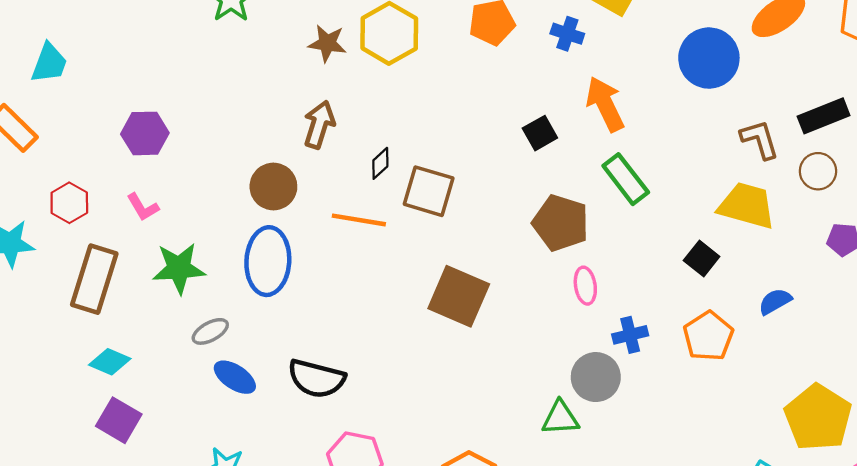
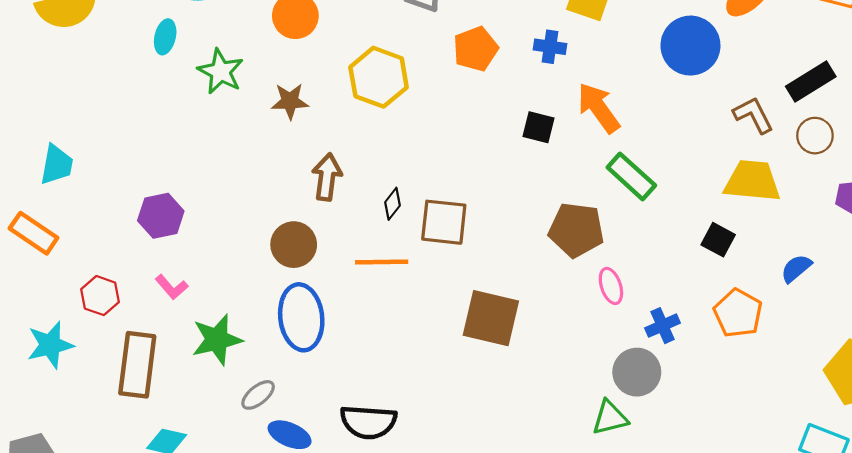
brown star: (327, 43) -> (290, 101), moved
black square: (540, 133) -> (538, 127), moved, turned -36

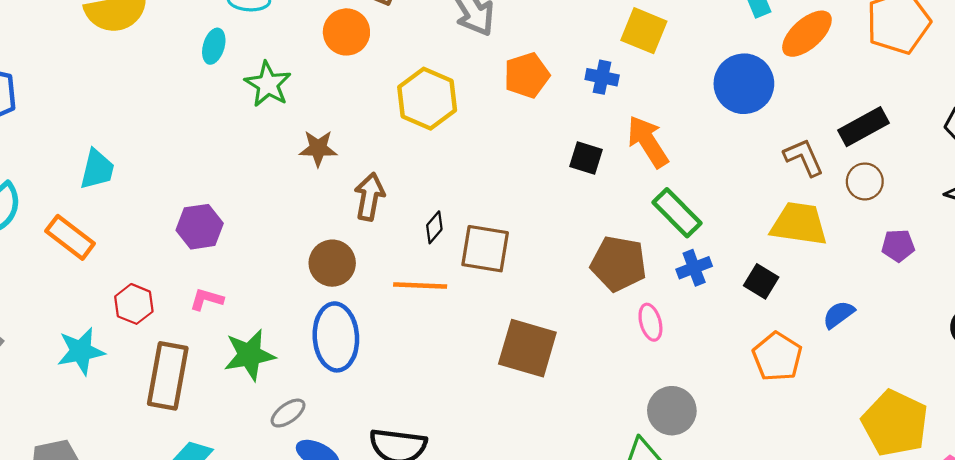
brown star: (290, 101) -> (318, 148), moved
pink L-shape: (172, 287) -> (207, 299), turned 144
blue cross: (662, 326) -> (694, 268), moved

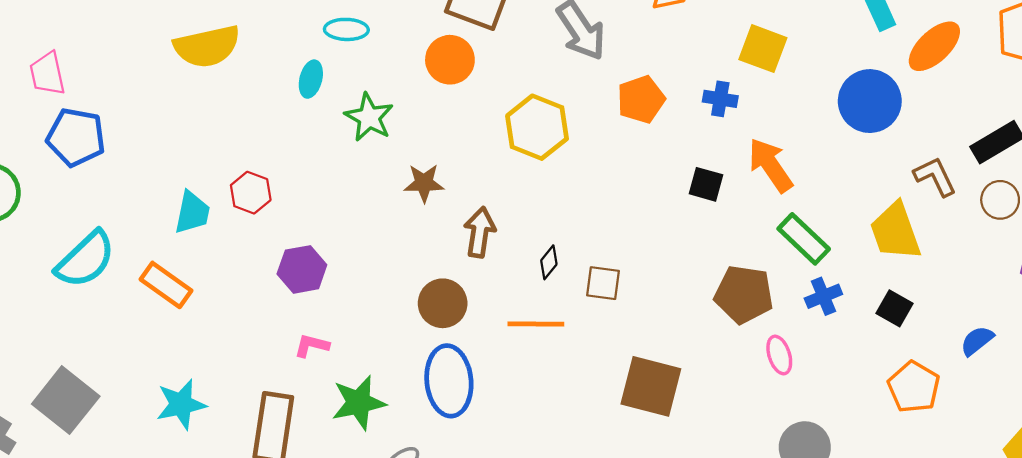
yellow trapezoid: (799, 224) -> (895, 231), moved, turned -116
brown square: (485, 249) -> (603, 283), size x0.7
red hexagon: (134, 304) -> (251, 193), moved

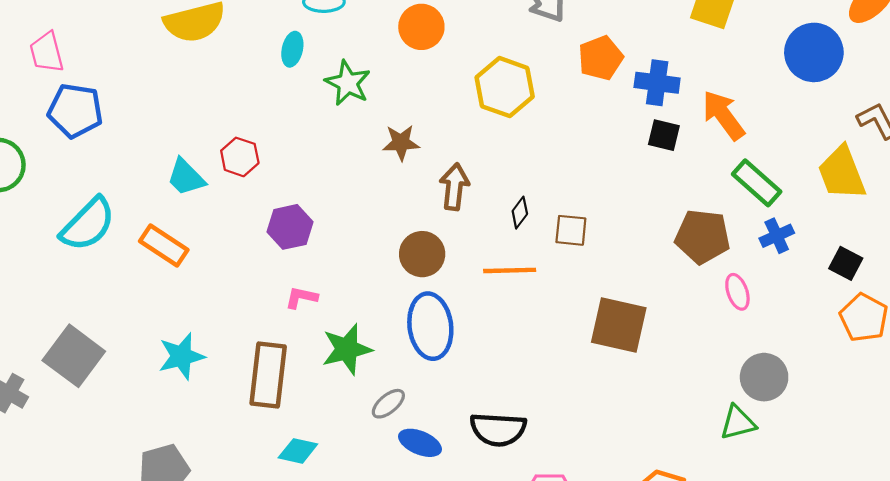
blue cross: (720, 99) -> (657, 83), moved, size x1.4
cyan trapezoid: (192, 212) -> (186, 177), turned 126
black square: (894, 308) -> (846, 263), moved

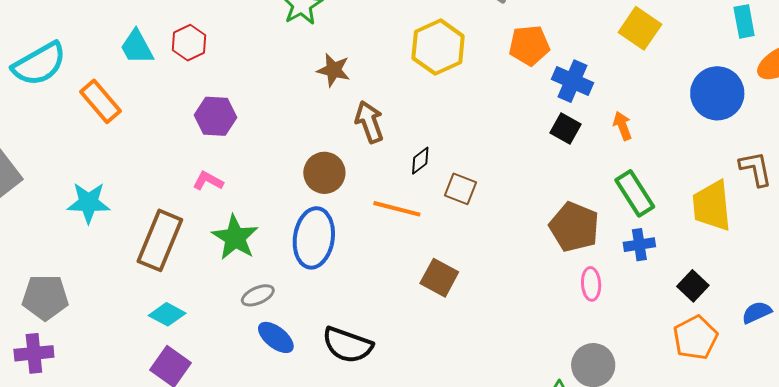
orange arrow: (723, 115) -> (622, 126), size x0.6
brown arrow: (454, 187) -> (369, 122), turned -42
brown square: (619, 325) -> (439, 278), moved, size x0.7
green star: (347, 349) -> (235, 237), turned 30

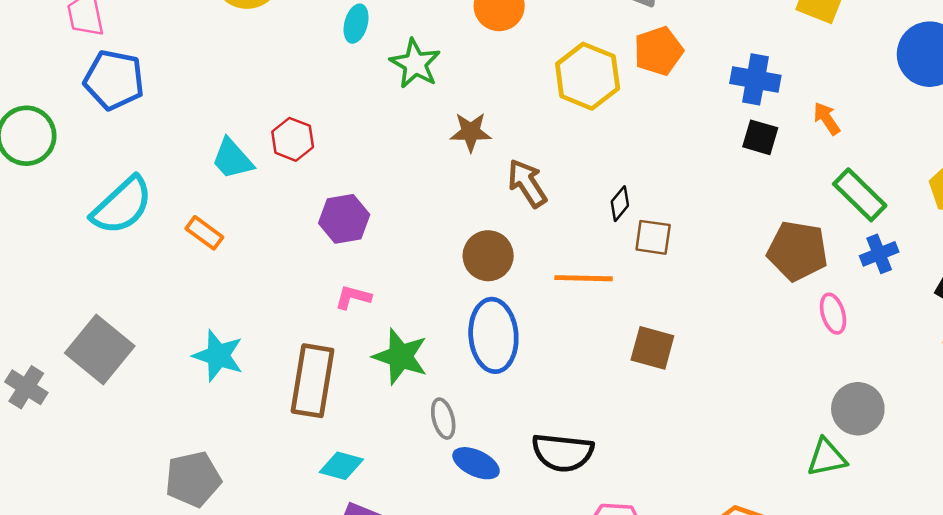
orange pentagon: (529, 45) -> (658, 51), moved
orange rectangle: (100, 101) -> (204, 233), size x0.7
black diamond: (420, 161) -> (620, 204), moved
cyan star: (89, 203) -> (218, 356), turned 30
gray ellipse: (258, 295) -> (443, 419), turned -68

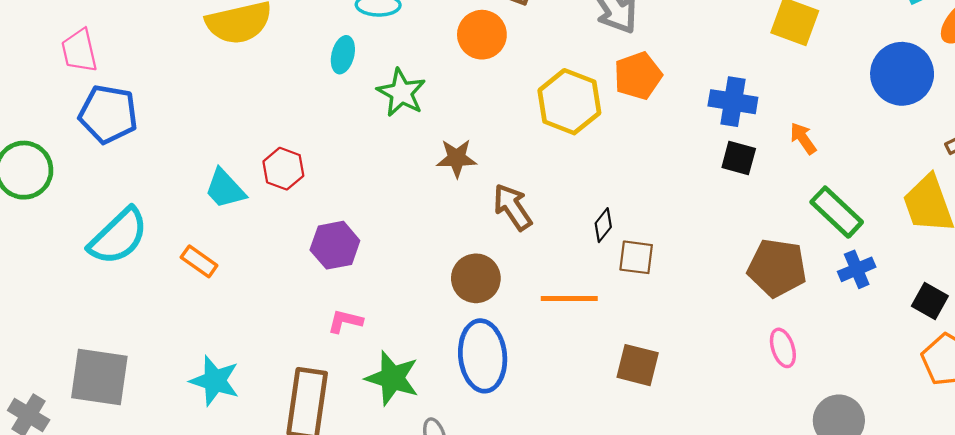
pink ellipse: (833, 314) -> (783, 348), moved
gray square: (100, 350) -> (99, 377), turned -30

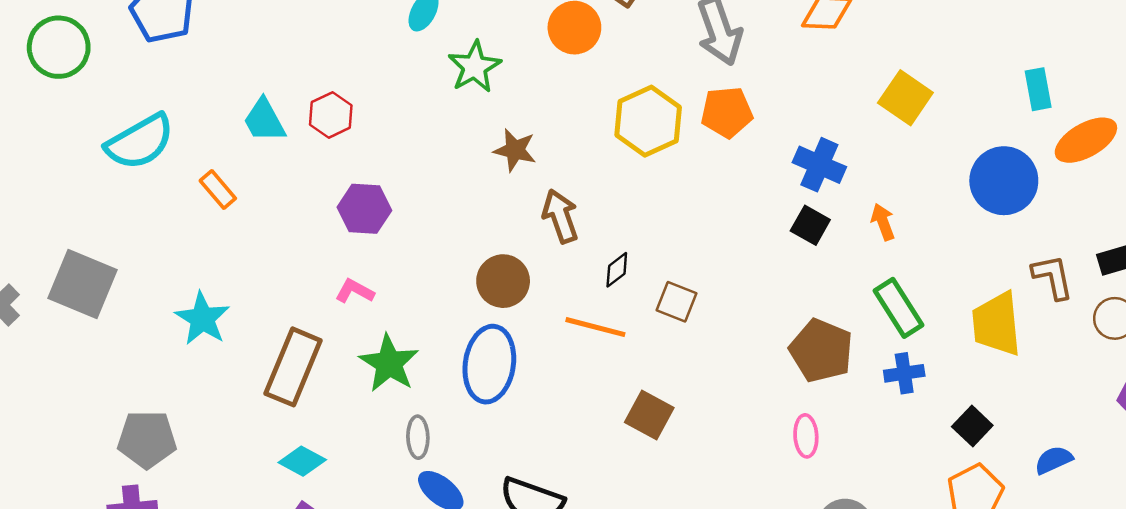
black diamond: (603, 225) -> (617, 270), moved

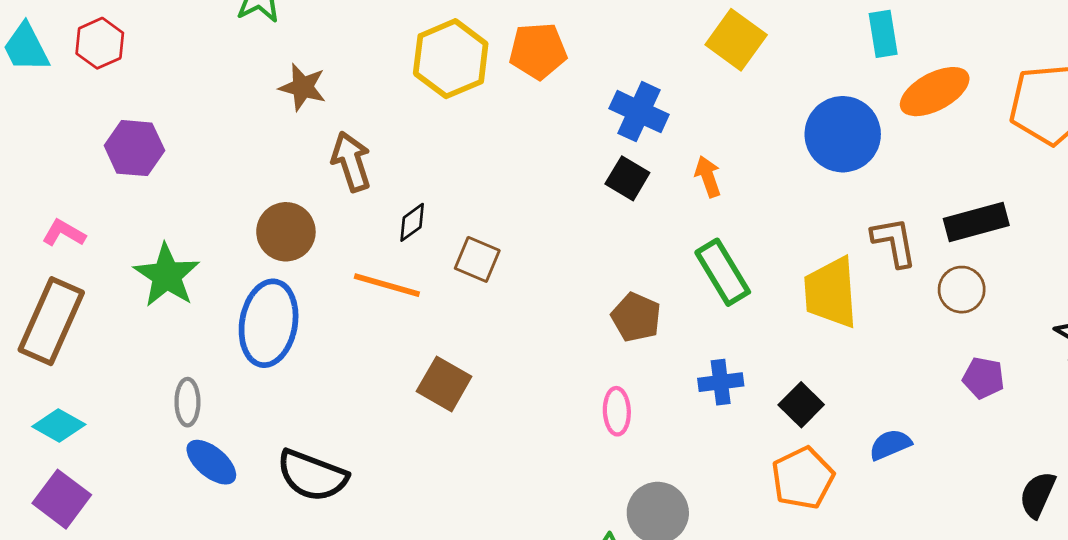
pink L-shape: (355, 291) -> (64, 233), moved
brown pentagon: (821, 351) -> (636, 317), size x0.7
green star: (389, 363) -> (167, 275), moved
blue cross: (904, 373) -> (721, 382), moved

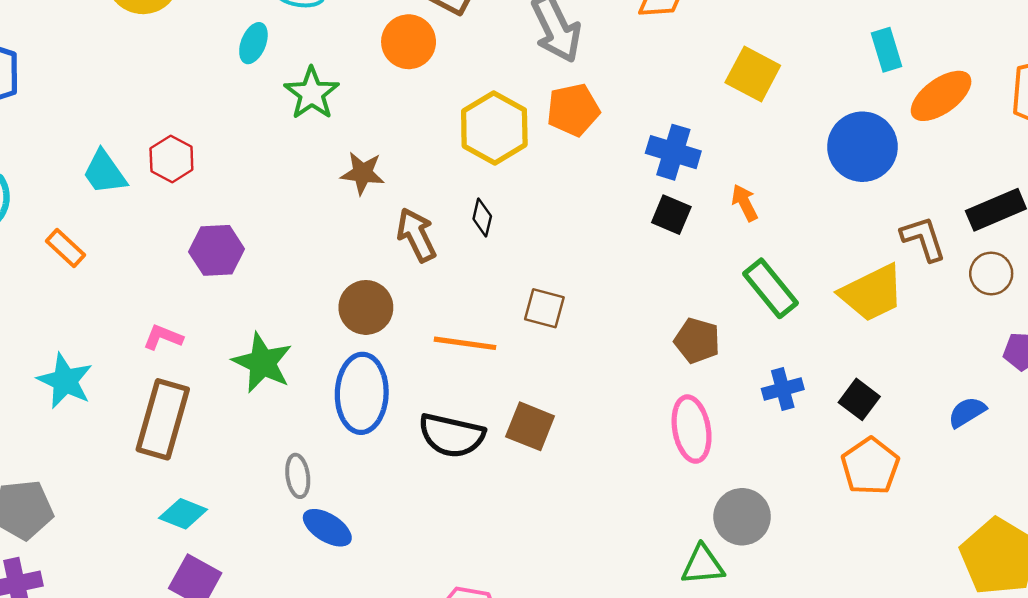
black diamond: (412, 222) -> (482, 218), moved, turned -33
yellow trapezoid: (831, 293) -> (872, 293), turned -104
pink ellipse: (617, 411) -> (692, 429), size x1.5
blue semicircle: (890, 445) -> (967, 412), moved
black semicircle: (312, 475) -> (452, 435), moved

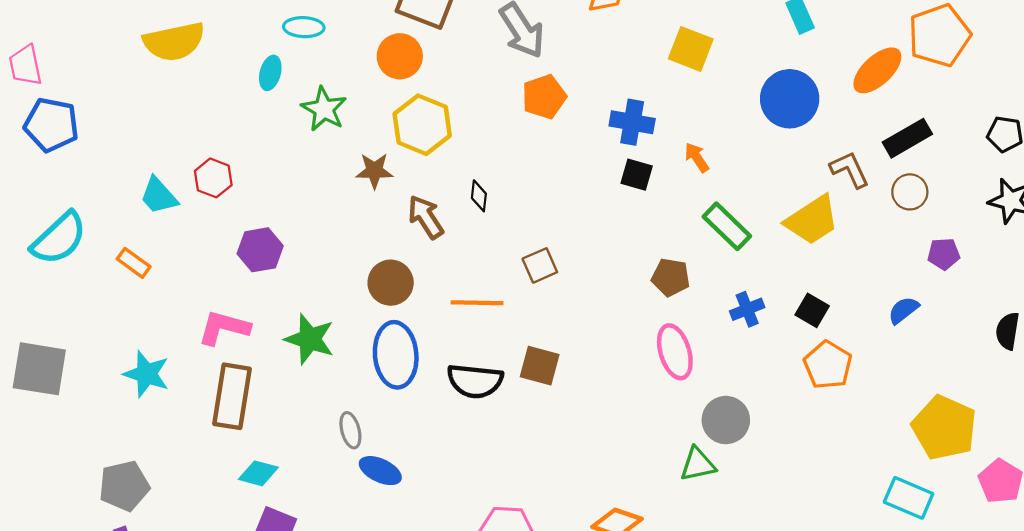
orange ellipse: (941, 96) -> (877, 70), moved
yellow hexagon: (494, 128) -> (422, 125), moved
brown square: (544, 308) -> (540, 265), turned -32
pink L-shape: (163, 337) -> (224, 328), size x1.6

